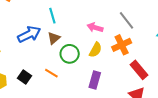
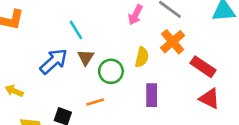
pink arrow: (95, 27) -> (135, 15), moved, turned -63
orange line: (51, 73) -> (95, 102), turned -32

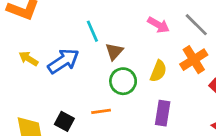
pink arrow: (135, 15) -> (158, 25), turned -96
brown triangle: (86, 57) -> (114, 51), moved
yellow arrow: (14, 91) -> (28, 59), moved

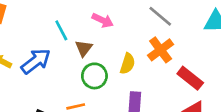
pink arrow: (158, 25) -> (103, 20), moved

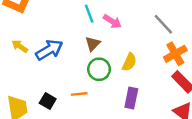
cyan line: (61, 30) -> (89, 14), moved
orange cross: (161, 50) -> (175, 54), moved

